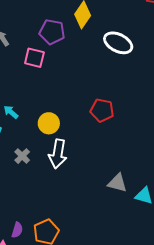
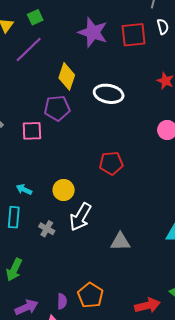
purple pentagon: (52, 32) -> (57, 108), moved
white arrow: (58, 154) -> (80, 217), turned 36
gray triangle: (117, 183) -> (120, 242), moved

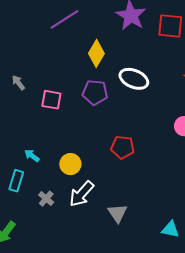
purple pentagon: (57, 108) -> (95, 92), moved
gray triangle: (120, 242) -> (117, 213), moved, turned 45

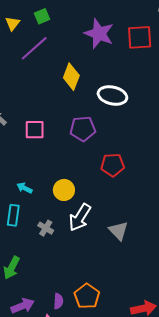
purple pentagon: (95, 92) -> (83, 129), moved

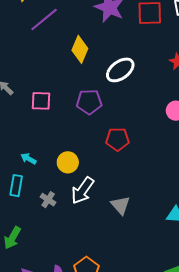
white ellipse: (112, 95) -> (120, 70), turned -52

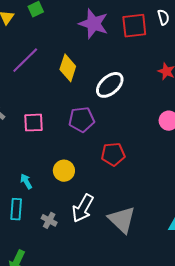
purple line: (44, 20) -> (25, 60), moved
cyan arrow: (28, 159) -> (26, 181), turned 35
yellow circle: (68, 162) -> (64, 171), moved
gray triangle: (121, 205) -> (122, 220), size x1.4

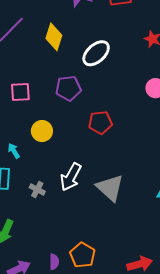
yellow circle: (64, 171) -> (42, 131), moved

